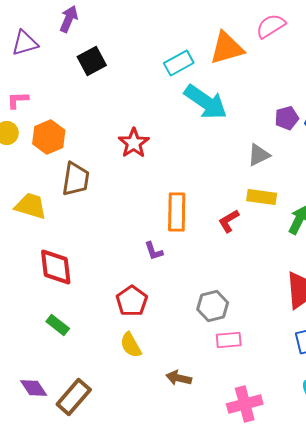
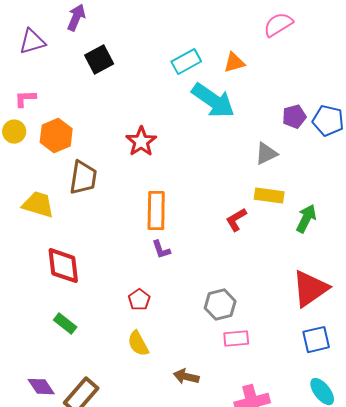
orange triangle: (227, 48) -> (234, 63), moved, size x0.6
orange rectangle: (177, 212) -> (156, 211), moved
red pentagon: (132, 301) -> (139, 300), size x0.7

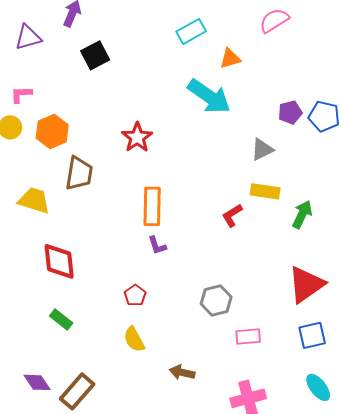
cyan rectangle: (186, 62) -> (191, 31), moved
pink rectangle: (236, 339) -> (248, 336), moved

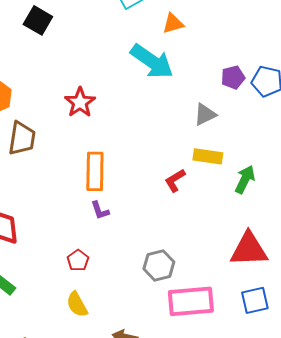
black square: (95, 55) -> (38, 20), turned -32
red triangle: (306, 284) -> (249, 249), turned 33
pink rectangle: (248, 336) -> (191, 301), size x1.8

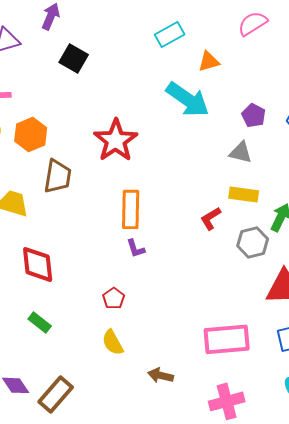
purple pentagon: (233, 77) -> (254, 115), moved, turned -30
red star: (80, 102) -> (116, 140), size x1.4
gray triangle: (205, 114) -> (241, 152), turned 40
gray hexagon: (159, 265) -> (253, 242), moved

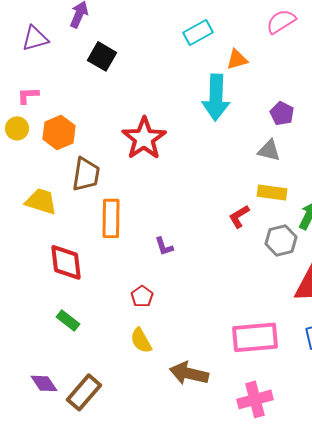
cyan arrow: (188, 99) -> (216, 97), turned 57
orange rectangle: (131, 209) -> (111, 218), moved
brown arrow: (161, 375) -> (189, 373), size x1.5

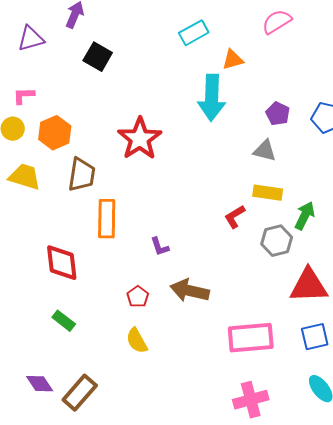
yellow trapezoid: (41, 201) -> (25, 177), moved
brown arrow: (189, 373) -> (190, 291), moved

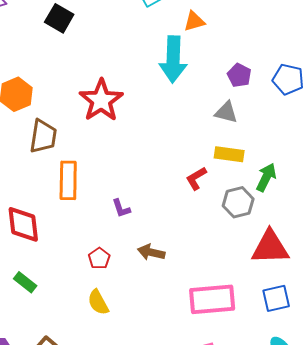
brown arrow: (190, 291) -> (151, 252), size x0.7

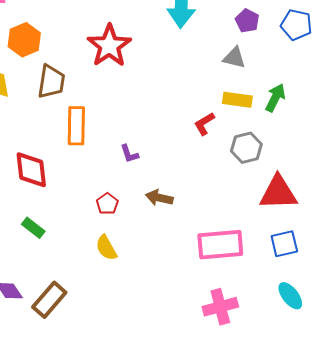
green arrow: (266, 177) -> (275, 98), moved

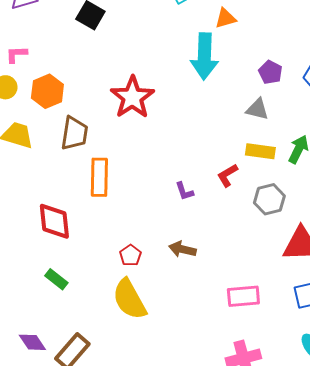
purple L-shape: (129, 154) -> (184, 191), moved
pink rectangle: (220, 245) -> (243, 296), size x0.7
yellow semicircle: (106, 248) -> (129, 299), size x1.6

